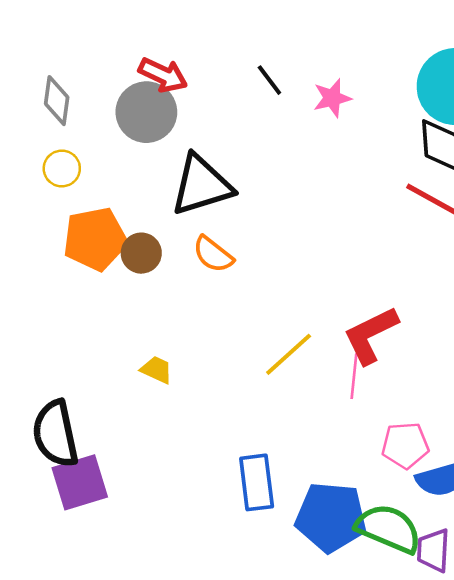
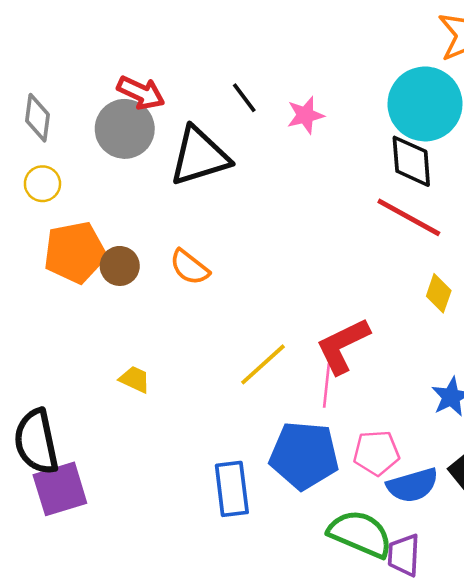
black triangle: (201, 185) -> (199, 156), moved
blue pentagon: (331, 517) -> (304, 455), moved

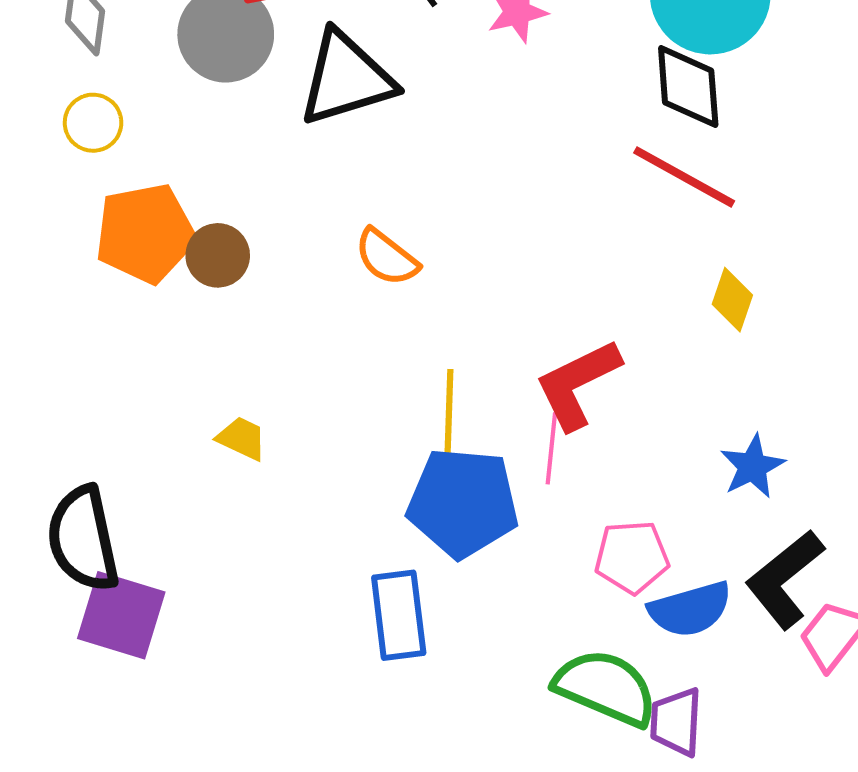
orange semicircle: (189, 267) -> (387, 257), moved
yellow line: (263, 364) -> (449, 414), turned -46
blue pentagon: (304, 455) -> (463, 503), moved
purple square: (60, 489) -> (121, 615), turned 34

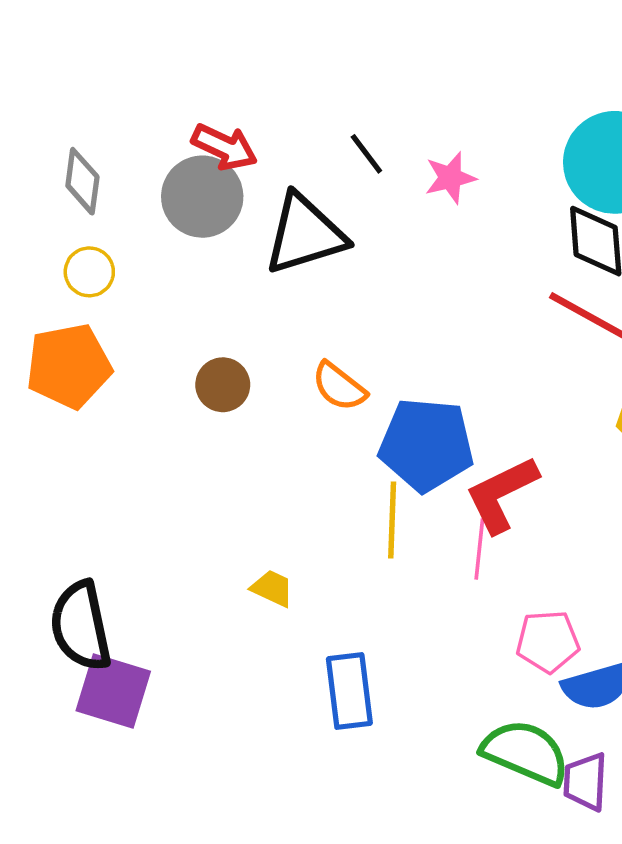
orange pentagon: (145, 233) -> (69, 366), moved
brown circle: (218, 255) -> (223, 385), moved
yellow trapezoid: (242, 438) -> (272, 588), moved
blue pentagon: (463, 503) -> (426, 445), moved

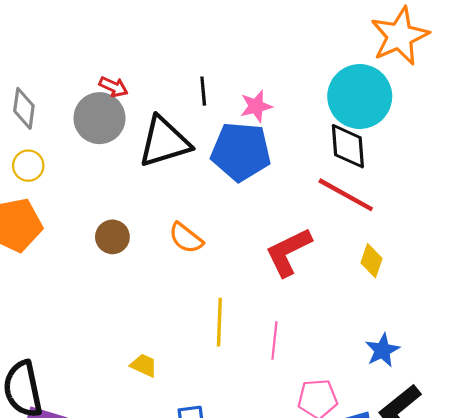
red arrow: (224, 147) -> (114, 87), size x0.7
black line: (366, 154) -> (203, 91), turned 32
blue pentagon: (426, 445) -> (241, 152), moved
red L-shape: (502, 494) -> (288, 252), moved

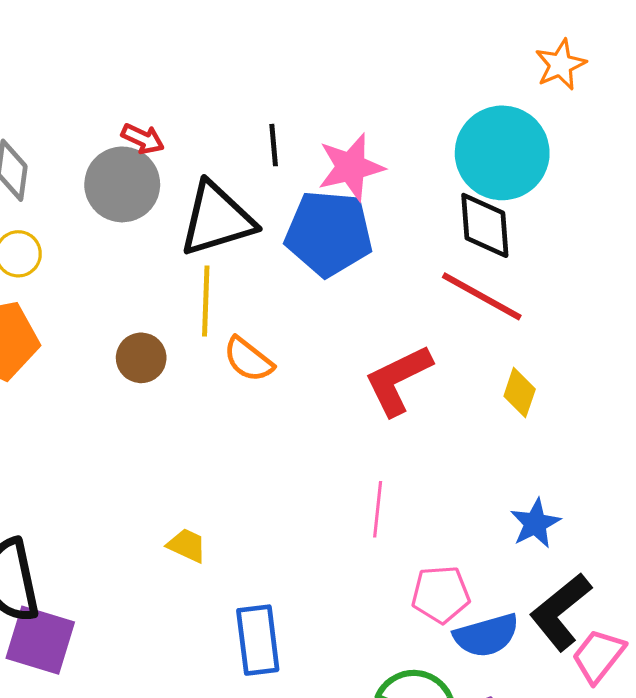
orange star: (400, 36) -> (560, 65), size x0.6
pink star: (256, 106) -> (351, 167), size x1.4
yellow line: (219, 322) -> (206, 301), moved

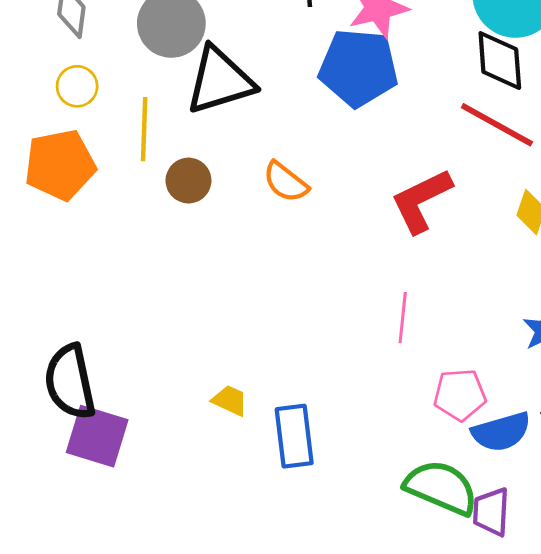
black triangle: (217, 219) -> (220, 81), moved
yellow line: (206, 301) -> (144, 129), moved
yellow trapezoid: (187, 545) -> (230, 400), moved

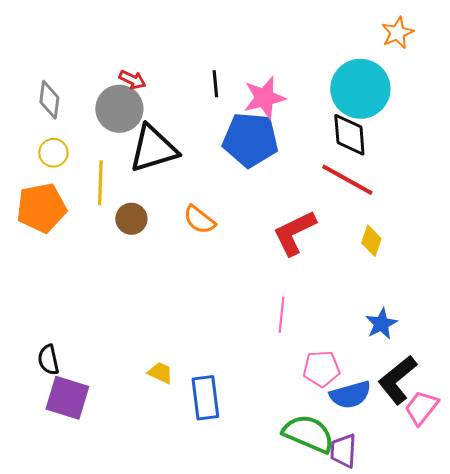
black semicircle: (70, 382) -> (48, 360), size x0.6

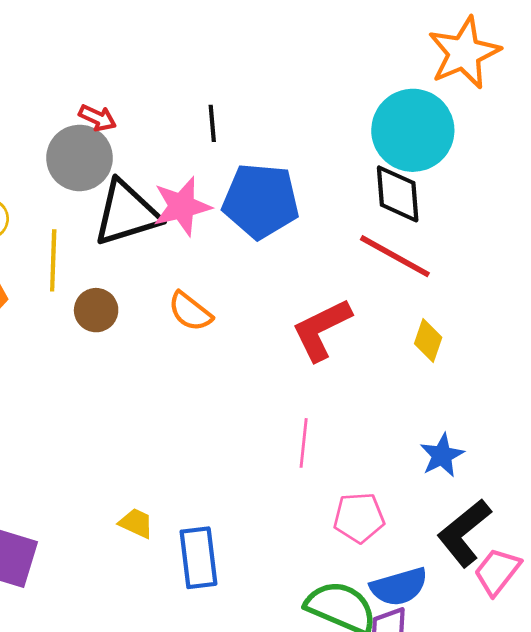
orange star: (397, 33) -> (464, 53), size x1.6
pink star: (264, 98) -> (182, 206), moved
blue semicircle: (350, 395) -> (399, 587), moved

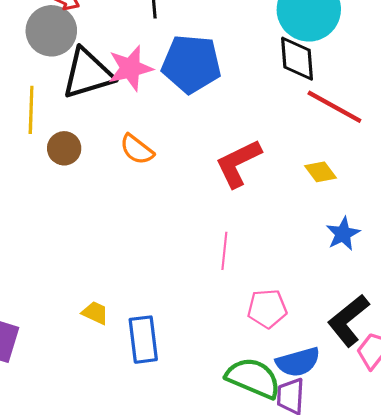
red line: (395, 256) -> (334, 107), moved
yellow diamond: (428, 341) -> (321, 172), turned -56
blue star: (442, 455) -> (343, 234), moved

